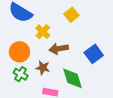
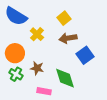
brown arrow: (59, 49) -> (68, 38), moved

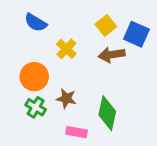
blue semicircle: (16, 16) -> (36, 23), size x0.7
blue square: (85, 55) -> (136, 34), moved, turned -30
green diamond: (65, 78) -> (107, 113), turned 30

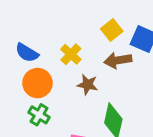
blue semicircle: (36, 23) -> (27, 53), moved
brown star: (66, 99) -> (88, 85), moved

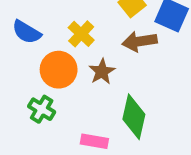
orange circle: (37, 83) -> (59, 70), moved
brown star: (88, 85) -> (102, 72), turned 30

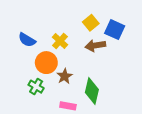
brown star: (102, 72) -> (65, 76), moved

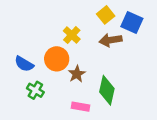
blue semicircle: (27, 40) -> (24, 64), moved
green cross: (36, 87) -> (35, 90), moved

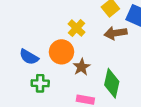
green cross: (35, 90) -> (40, 83), turned -30

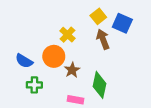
brown arrow: (115, 33) -> (103, 39), turned 78

